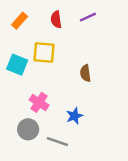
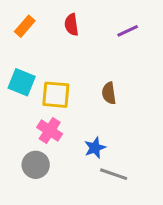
purple line: (88, 17) -> (128, 31), moved
yellow square: (44, 52) -> (56, 95), moved
gray line: (57, 142) -> (114, 174), moved

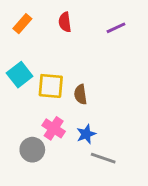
cyan square: (22, 82) -> (20, 75), turned 30
brown semicircle: (109, 93) -> (80, 94), moved
pink cross: (50, 131) -> (54, 128), moved

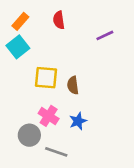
purple line: (116, 28) -> (105, 35), moved
cyan square: (20, 75) -> (18, 47), moved
gray line: (103, 158) -> (56, 152), moved

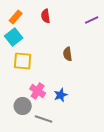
purple line: (105, 35) -> (92, 20), moved
yellow square: (46, 78) -> (23, 61), moved
brown semicircle: (73, 85) -> (68, 54), moved

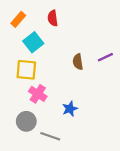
purple line: (92, 20) -> (105, 57), moved
cyan square: (14, 37) -> (33, 42), moved
pink cross: (38, 91) -> (38, 94), moved

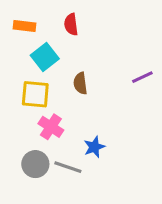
orange rectangle: (18, 19) -> (25, 26), turned 56
brown semicircle: (78, 62) -> (80, 83), moved
gray line: (50, 136) -> (68, 167), moved

